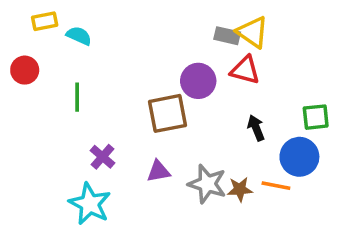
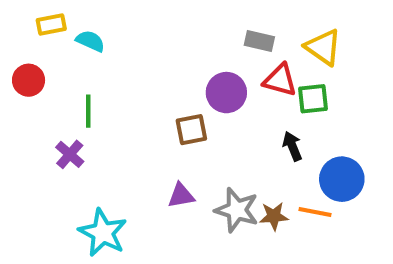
yellow triangle: (252, 32) -> (323, 47), moved
brown square: (167, 113) -> (191, 130), size x0.7
green square: (316, 117) -> (313, 99), moved
purple cross: (102, 157) -> (70, 154), moved

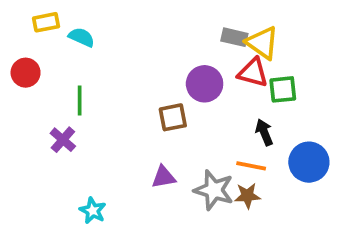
yellow triangle: (323, 47) -> (262, 43), moved
orange line: (315, 212) -> (251, 166), moved
cyan star: (103, 233) -> (93, 211), size x0.6

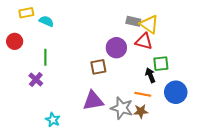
green square: (283, 89) -> (161, 64), moved
purple triangle: (164, 177) -> (93, 101), size x1.5

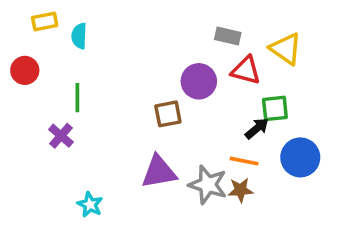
cyan semicircle: (46, 21) -> (79, 36), turned -112
yellow triangle: (149, 24) -> (286, 49), moved
black arrow: (150, 75) -> (257, 128), turned 72

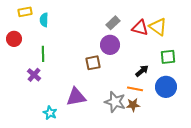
gray rectangle: (228, 36) -> (113, 23), moved, turned -56
red triangle: (246, 70) -> (140, 28), moved
green square: (275, 108) -> (168, 57), moved
purple triangle: (159, 172) -> (76, 97), moved

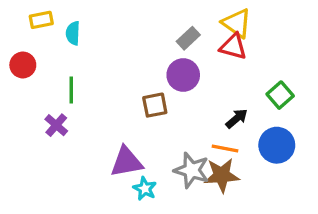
yellow triangle: (158, 27) -> (237, 23), moved
green square: (168, 57) -> (280, 95), turned -35
brown star: (133, 105) -> (222, 175), size x1.5
cyan star: (50, 113) -> (145, 189), moved

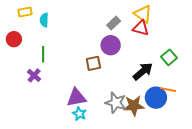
black arrow: (237, 118) -> (143, 71), size x1.5
blue circle: (277, 145) -> (156, 98), moved
orange line: (225, 149) -> (168, 90), moved
cyan star: (145, 189) -> (79, 114), moved

